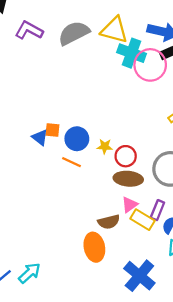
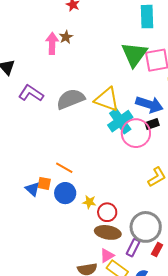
cyan cross: (131, 53) -> (120, 121), turned 30
orange line: (72, 162) -> (64, 168), moved
purple rectangle: (157, 210) -> (133, 248), moved

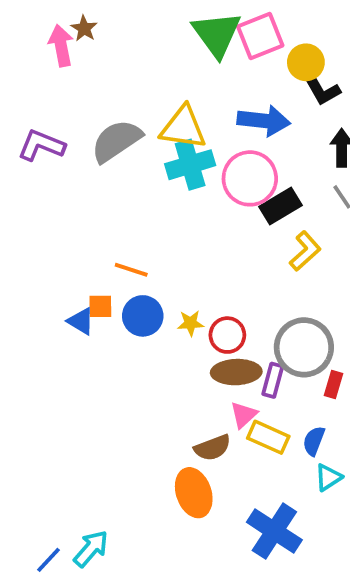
cyan cross: (120, 121) -> (190, 165), moved, turned 30
black rectangle: (152, 124) -> (280, 206), moved, size x1.5
purple rectangle: (133, 248) -> (273, 380), moved

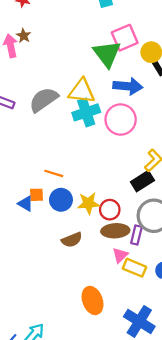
green triangle: (217, 34) -> (107, 54), moved
black rectangle: (280, 206) -> (142, 181), moved
yellow star: (191, 323) -> (88, 203), size x1.5
brown semicircle: (213, 448) -> (72, 240), moved

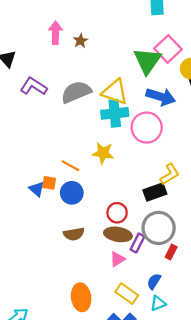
brown star: (24, 36) -> (80, 41), moved
pink square: (125, 38) -> (168, 49), turned -32
yellow star: (88, 203) -> (103, 153), moved
yellow rectangle: (135, 268) -> (127, 294), moved

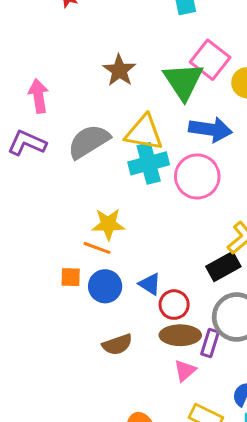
pink arrow: (55, 33) -> (38, 96), moved
brown star: (80, 41) -> (119, 70), moved, size x1.5
yellow star: (103, 153) -> (108, 224), moved
blue triangle: (37, 189) -> (150, 284), moved

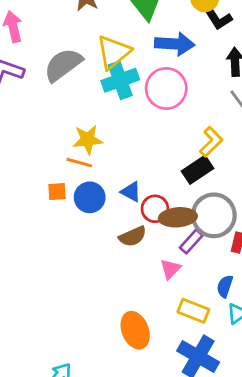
yellow triangle: (144, 133) -> (114, 52), turned -45
brown ellipse: (180, 335) -> (178, 217), moved
purple rectangle: (210, 343) -> (191, 242), turned 30
brown semicircle: (117, 345) -> (133, 236), moved

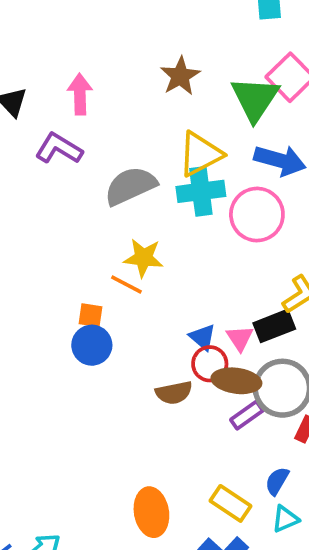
gray semicircle: (63, 65) -> (130, 186), moved
blue triangle: (131, 192) -> (203, 337), moved
blue circle: (90, 197) -> (92, 345), moved
pink triangle: (170, 269) -> (240, 338), moved, turned -30

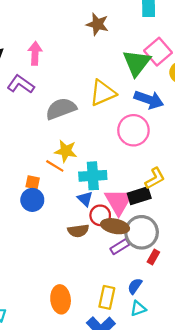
brown star: (180, 76) -> (97, 24), moved, turned -30
cyan cross: (201, 191) -> (93, 176), moved
blue triangle: (203, 337) -> (85, 199), moved
pink triangle: (240, 338) -> (119, 202), size x1.8
yellow rectangle: (230, 503) -> (107, 297), turned 65

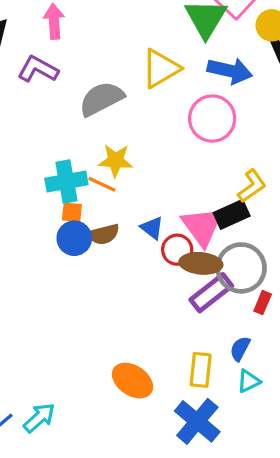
cyan cross: (93, 176) -> (66, 181), moved
brown semicircle: (78, 231) -> (103, 234), moved
purple rectangle: (120, 247) -> (211, 293), size x1.5
orange ellipse: (61, 299) -> (132, 381), turned -44

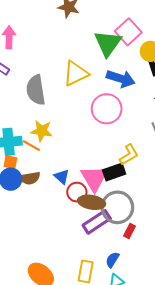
gray semicircle: (101, 99) -> (36, 90), turned -76

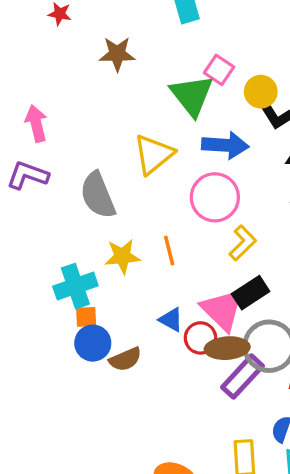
pink square: (128, 32) -> (219, 70), size x0.7
orange line: (31, 146) -> (169, 250), moved, turned 60
yellow L-shape: (129, 155) -> (243, 243), moved
brown semicircle: (30, 178) -> (125, 359), moved

